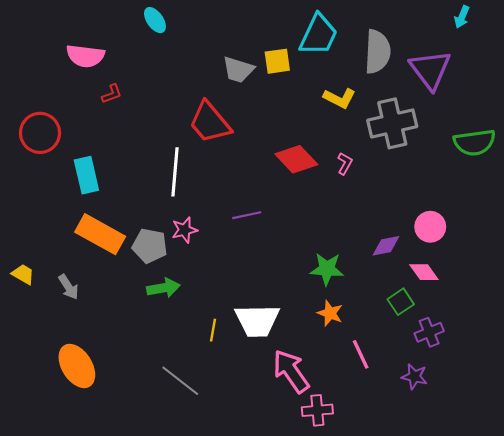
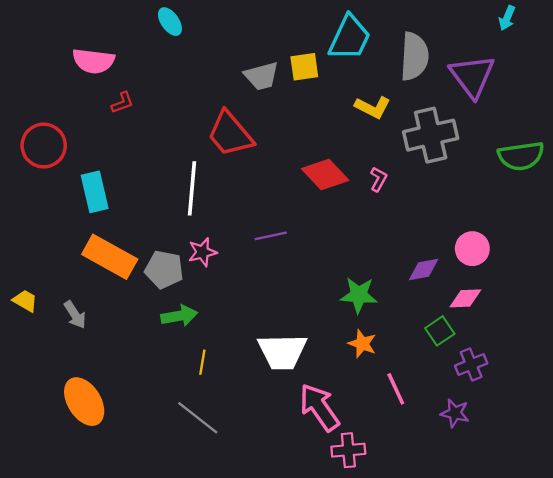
gray trapezoid: (238, 70) -> (261, 76), turned -32
pink diamond: (424, 272) -> (465, 298), turned -56
yellow line: (213, 330) -> (202, 362), moved

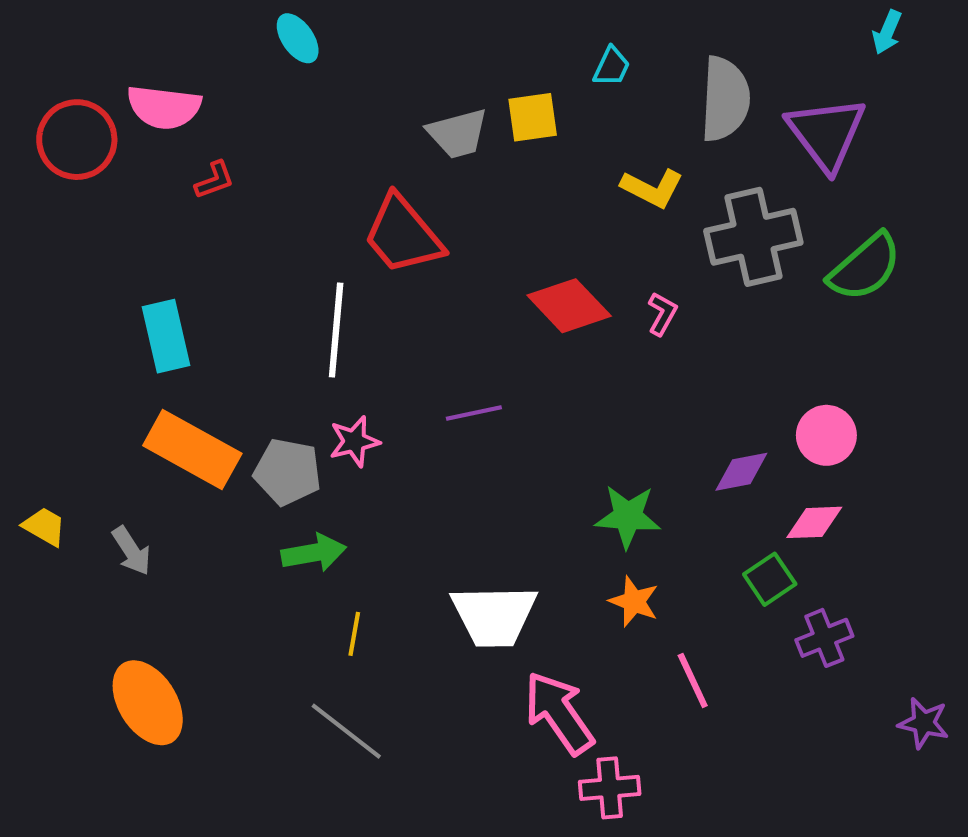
cyan trapezoid: (349, 38) -> (612, 67), size x0.5
red circle: (44, 146) -> (77, 140), moved
green semicircle: (521, 156) -> (865, 267), moved, turned -33
purple star: (455, 413) -> (924, 723), moved

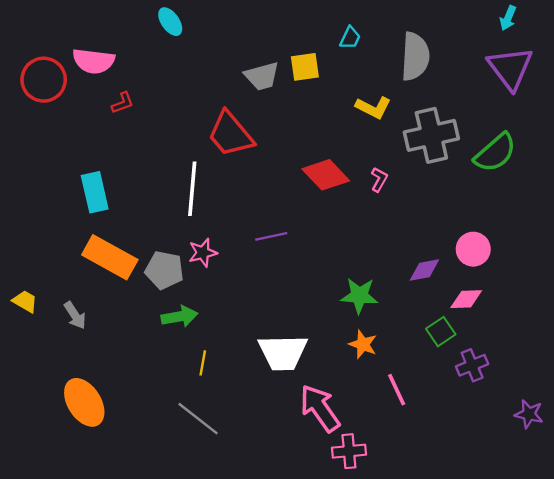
purple triangle: (826, 133) -> (510, 68), moved

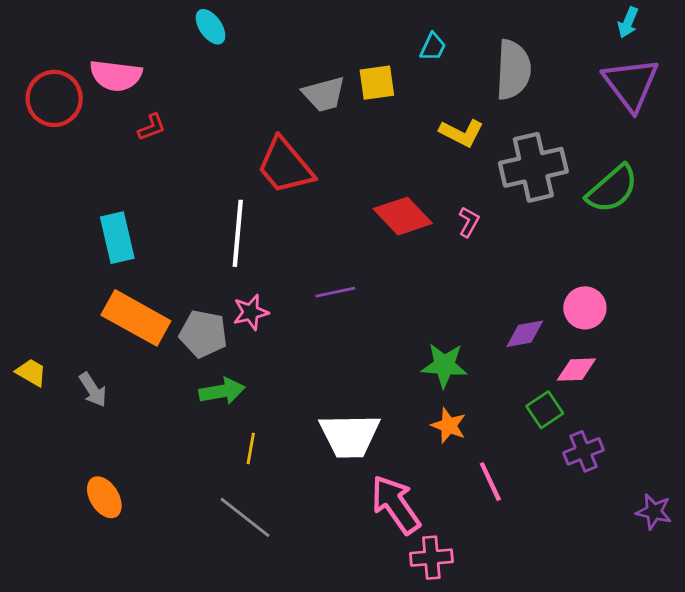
orange ellipse: (84, 402) -> (104, 497), size x0.7

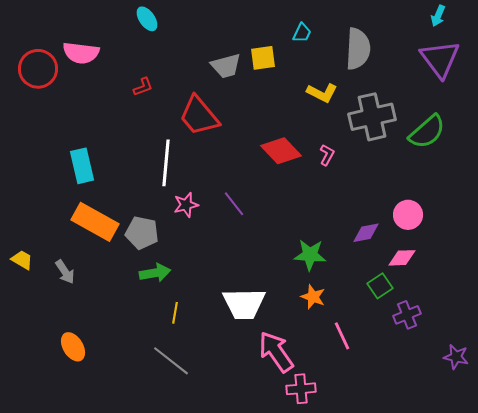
red L-shape: (152, 127) -> (143, 87), moved
purple line: (335, 292) -> (234, 204), turned 64
pink star: (251, 312) -> (186, 205), moved

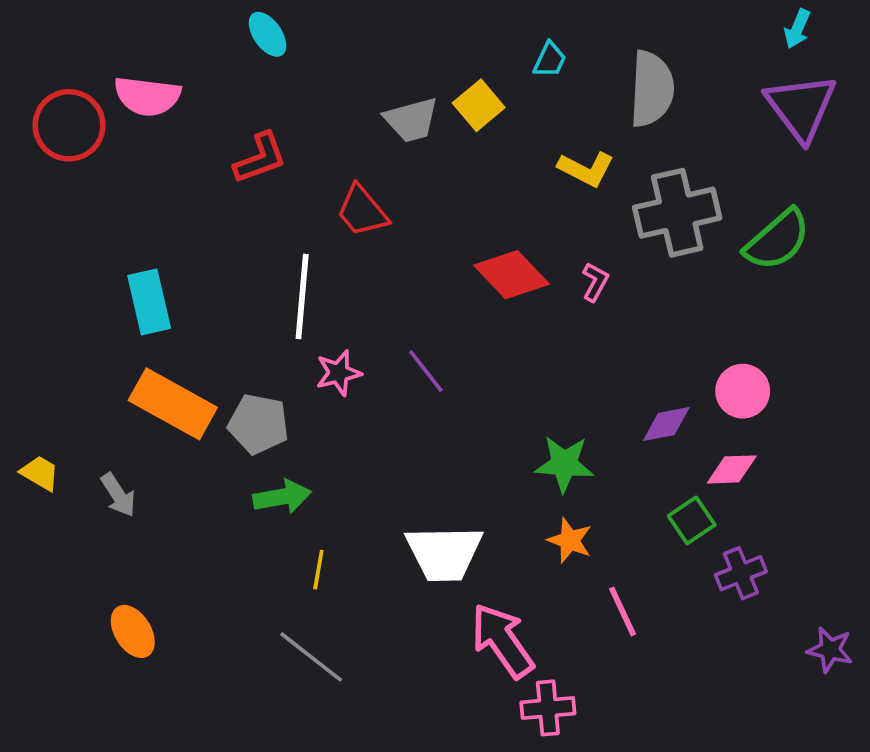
yellow square: (263, 58) -> (479, 105), turned -32
red L-shape: (143, 87) -> (260, 158), size x1.5
red trapezoid: (199, 116) -> (362, 211), size x0.7

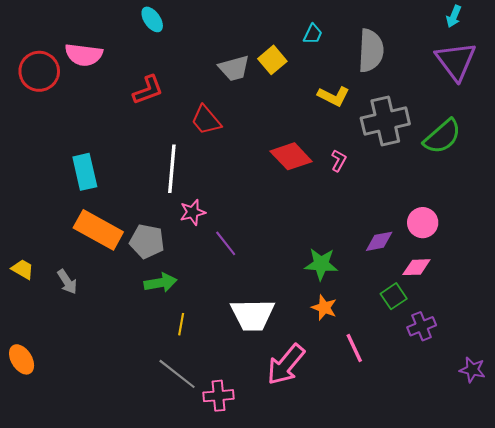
purple line: (426, 371) -> (226, 243), moved
orange ellipse: (133, 631) -> (22, 359), moved
pink arrow: (502, 641) -> (286, 365), turned -105
pink cross: (548, 708) -> (218, 396), moved

